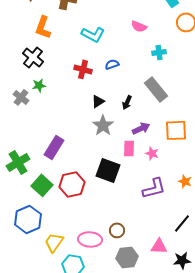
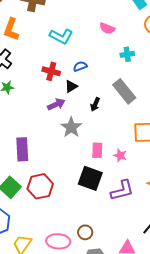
black triangle: (98, 101) -> (71, 86), moved
purple arrow: (141, 128) -> (56, 104), moved
purple rectangle: (54, 147) -> (22, 149), turned -35
black square: (108, 170) -> (90, 178), moved

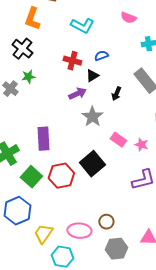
pink rectangle: (97, 150) -> (118, 140), turned -56
black square: (90, 178) -> (92, 164), moved, turned 30

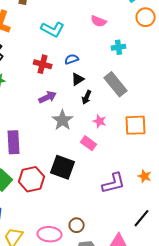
black triangle: (92, 76) -> (78, 79), moved
pink star: (141, 145) -> (100, 121), moved
black square: (92, 164) -> (63, 167), turned -30

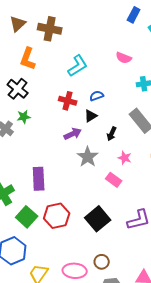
cyan L-shape: (53, 29) -> (78, 66), turned -60
black triangle: (78, 79) -> (91, 116), moved
black square: (63, 167) -> (98, 219), moved, turned 30

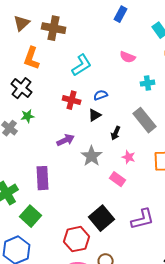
blue rectangle: (134, 15) -> (121, 14), moved
purple arrow: (73, 134) -> (66, 140), moved
red hexagon: (57, 216) -> (77, 239), moved

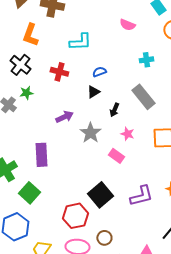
pink semicircle: (128, 57) -> (127, 25), moved
cyan L-shape: (82, 65) -> (80, 42), turned 30
red cross: (72, 100) -> (59, 72), moved

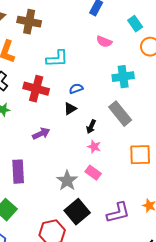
cyan cross: (146, 60) -> (123, 77), size x1.5
red cross: (59, 72) -> (36, 89), size x1.4
gray star: (90, 133) -> (67, 181), moved
pink star: (127, 134) -> (94, 147), moved

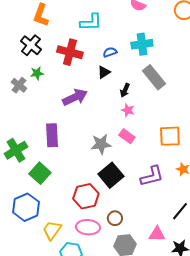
cyan cross: (123, 77) -> (142, 44), moved
purple arrow: (41, 134) -> (75, 97), size x1.4
orange square: (140, 155) -> (170, 136), moved
gray star: (67, 181) -> (101, 144), turned 30

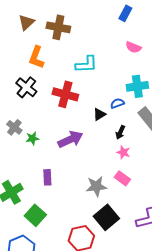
blue semicircle: (110, 52) -> (117, 103), moved
green star: (37, 73) -> (32, 138), moved
purple rectangle: (52, 135) -> (47, 177), size x0.7

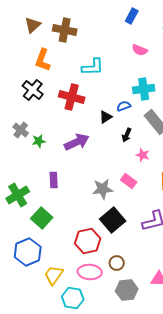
pink star: (123, 152) -> (143, 155), moved

